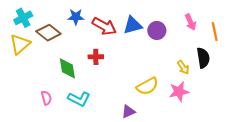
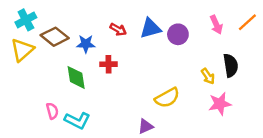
blue star: (76, 17) -> (86, 44), moved
red arrow: (104, 26) -> (118, 29), size x0.6
orange line: (215, 32) -> (247, 22), moved, turned 60
pink star: (179, 92) -> (220, 104), moved
cyan L-shape: (79, 99) -> (77, 120), moved

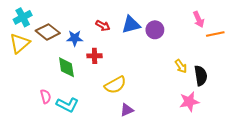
orange line: (247, 22) -> (215, 34), moved, turned 30
pink arrow: (216, 25) -> (199, 19), moved
black semicircle: (231, 65) -> (201, 76), moved
yellow semicircle: (167, 98) -> (115, 85), moved
pink star: (220, 104) -> (189, 102), moved

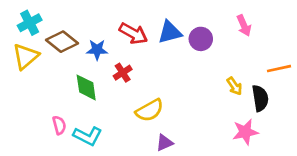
pink arrow: (199, 19) -> (244, 25), moved
red arrow: (103, 26) -> (133, 34), size x1.5
orange line: (215, 34) -> (279, 69), moved
red cross: (95, 56) -> (123, 73), turned -32

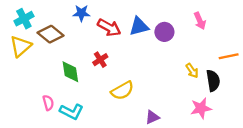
blue star: (97, 50) -> (81, 13), moved
purple triangle: (164, 143) -> (152, 117), moved

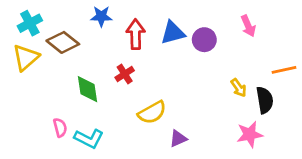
red arrow: (109, 27) -> (136, 34), turned -120
purple triangle: (152, 117) -> (178, 139), moved

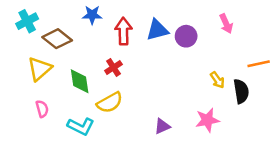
yellow triangle: (26, 58) -> (40, 69), moved
yellow semicircle: (152, 112) -> (110, 103), moved
pink semicircle: (60, 128) -> (42, 109), moved
pink star: (250, 134) -> (207, 120), moved

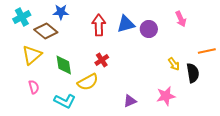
blue star: (92, 15) -> (61, 12), moved
red cross: (113, 67) -> (102, 60), moved

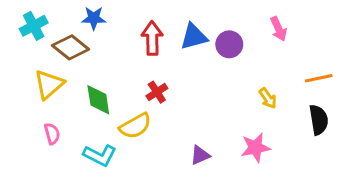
black semicircle: (193, 73) -> (319, 120), moved

